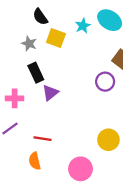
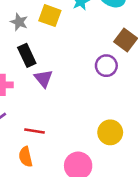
purple triangle: (50, 93) -> (43, 78), turned -30

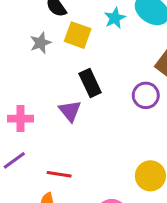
gray star: (19, 22) -> (41, 43), turned 30
black rectangle: (27, 55) -> (90, 83), moved

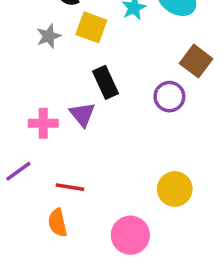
pink cross: (20, 119) -> (43, 123), moved

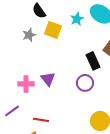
black rectangle: (105, 82) -> (93, 61), moved
purple circle: (169, 97) -> (85, 83), moved

